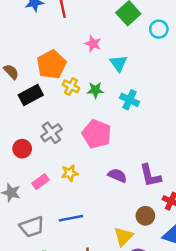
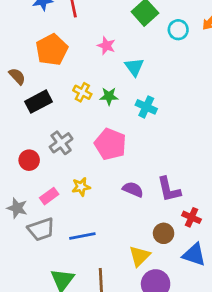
orange pentagon: (51, 64) -> (52, 50), moved
gray trapezoid: (32, 227) -> (41, 229), moved

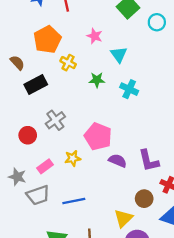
yellow cross: (82, 92) -> (68, 63), moved
pink pentagon: (110, 144) -> (98, 136), moved

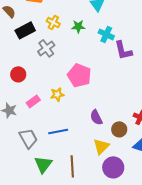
yellow cross: (68, 63) -> (53, 22), moved
gray cross: (55, 120) -> (46, 48), moved
purple semicircle: (118, 161) -> (96, 117), moved, turned -140
purple L-shape: (149, 161) -> (123, 50), moved
gray trapezoid: (38, 195) -> (28, 138), moved, turned -100

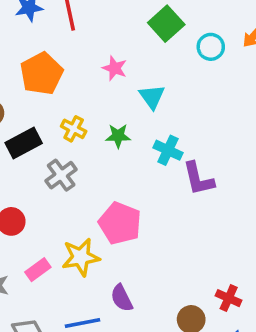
yellow star: (57, 94) -> (81, 257), size x1.5
purple semicircle: (96, 117) -> (122, 298), moved

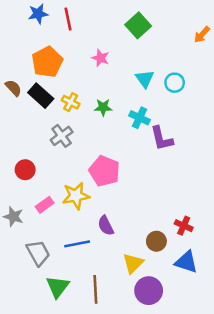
cyan circle: (211, 47) -> (175, 83), moved
cyan triangle: (152, 97) -> (145, 79), moved
black rectangle: (24, 143) -> (41, 96), moved, turned 70

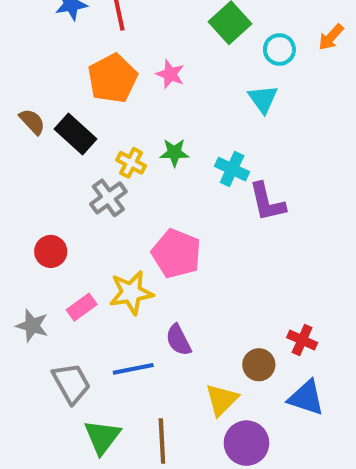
orange pentagon: (47, 62) -> (113, 78), moved
cyan triangle: (145, 79) -> (263, 99), moved
cyan circle: (175, 83) -> (279, 50), moved
yellow cross: (71, 102) -> (131, 163), moved

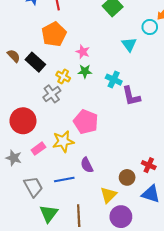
cyan circle: (279, 50) -> (150, 27), moved
pink star: (170, 74) -> (83, 52), moved
red circle: (51, 251) -> (23, 121), size x1.6

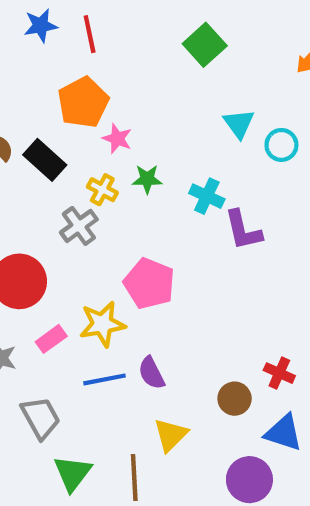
cyan circle: (150, 27) -> (281, 145), moved
pink star: (83, 52) -> (117, 139), moved
blue line: (64, 180) -> (105, 379), moved
yellow triangle: (109, 195) -> (171, 435), moved
purple circle: (121, 217) -> (249, 480), moved

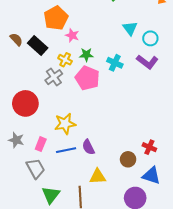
purple L-shape: (243, 230) -> (147, 62), moved, turned -40
pink pentagon: (149, 284) -> (87, 78), moved
pink rectangle: (51, 339) -> (41, 144), moved, turned -32
yellow triangle: (171, 435) -> (98, 177), turned 42

